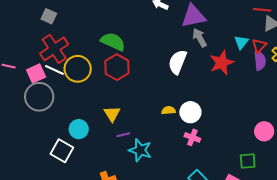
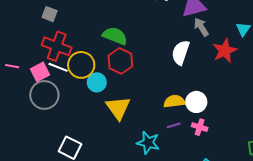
red cross: (54, 49) -> (57, 46), turned -32
yellow semicircle: (169, 110) -> (174, 101), size x1.5
yellow triangle: (112, 114) -> (118, 108), size x1.5
cyan circle: (79, 129) -> (97, 82), moved
purple line: (123, 135) -> (174, 125), moved

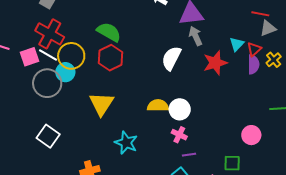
cyan circle: (97, 82) -> (65, 72), moved
gray circle: (44, 95) -> (47, 83), moved
purple line: (174, 125) -> (189, 155), moved

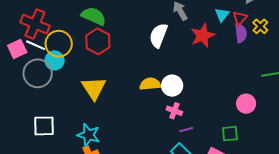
white square: (48, 136) -> (44, 126), turned -30
cyan star: (126, 143) -> (89, 135), moved

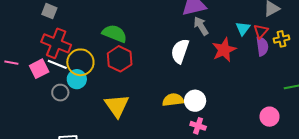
yellow cross: (260, 26) -> (281, 39), turned 35
gray circle: (38, 73) -> (60, 93), size x0.6

